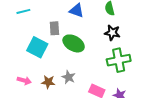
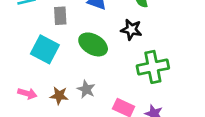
gray rectangle: (54, 28) -> (60, 16), moved
black star: (112, 33) -> (131, 30), moved

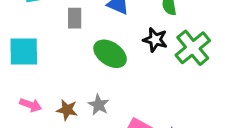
cyan square: (45, 49) -> (24, 52), moved, turned -32
green cross: (153, 67) -> (193, 48), moved, turned -32

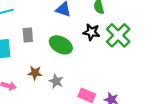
gray rectangle: (75, 18) -> (28, 35), moved
brown star: (67, 110) -> (35, 73), moved

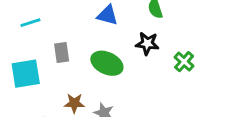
green cross: (118, 35) -> (184, 62), moved, size x0.6

